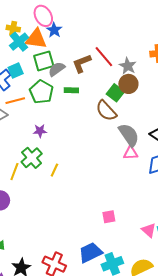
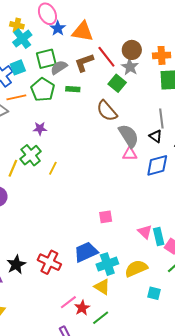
orange triangle: (36, 39) -> (83, 32), moved
brown circle: (128, 84) -> (132, 50), moved
green square: (115, 93) -> (117, 83), moved

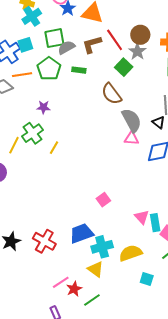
pink square: (106, 217) -> (103, 200), turned -32

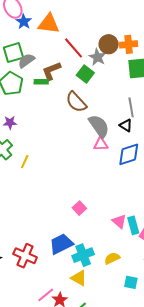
brown circle: (140, 35) -> (109, 44), moved
brown L-shape: (92, 44) -> (51, 71), moved
yellow semicircle: (131, 253) -> (112, 258), size x0.7

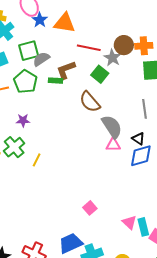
red line: (74, 48) -> (89, 48), turned -40
black triangle: (126, 125) -> (138, 139), moved

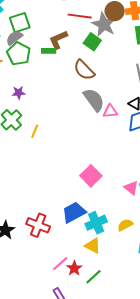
gray star: (112, 58) -> (104, 24), size x1.4
gray semicircle: (41, 59) -> (14, 38), moved
gray semicircle: (112, 127) -> (94, 100), moved
pink square: (90, 208) -> (91, 176), size x1.5

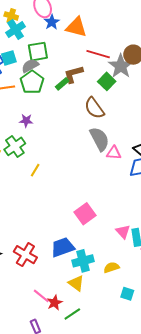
green rectangle: (49, 51) -> (62, 84), turned -48
yellow line: (35, 131) -> (35, 170), moved
pink line: (60, 264) -> (41, 296), turned 72

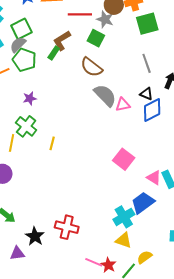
gray star: (121, 66) -> (105, 19), size x0.7
pink square: (85, 214) -> (124, 159), moved
blue trapezoid: (63, 247) -> (143, 203), moved
yellow semicircle: (111, 267) -> (145, 257), moved

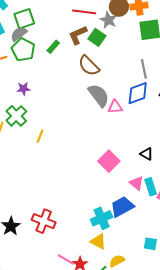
brown L-shape: (62, 41) -> (78, 35), moved
black triangle: (146, 94) -> (147, 154), moved
blue diamond: (152, 110) -> (138, 93), moved

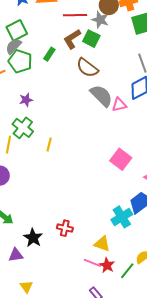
red cross: (44, 221) -> (65, 228), size x0.7
yellow triangle: (98, 241) -> (102, 244), moved

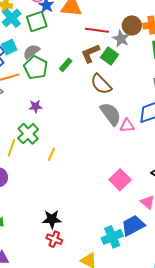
green square: (17, 30) -> (37, 21), moved
black star: (33, 238) -> (52, 219), moved, turned 30

